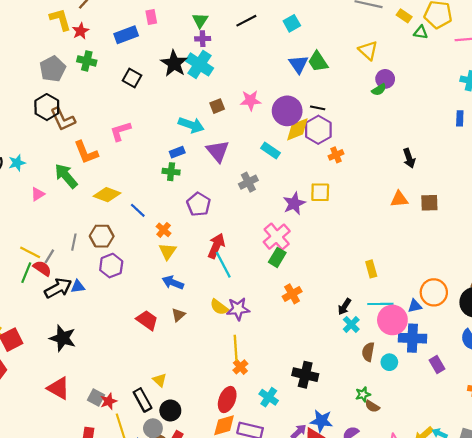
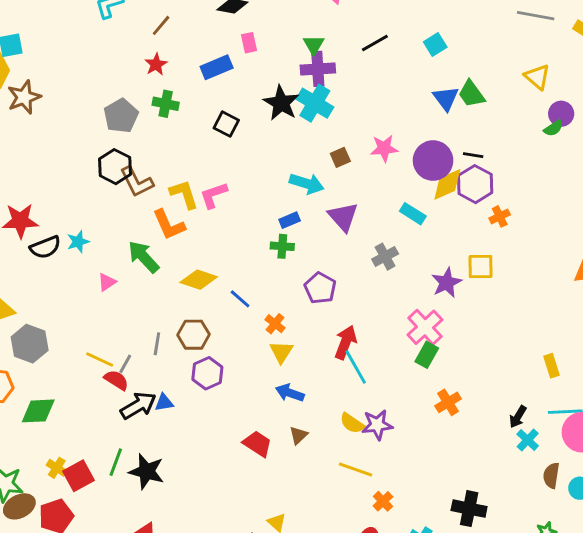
yellow L-shape: (60, 19) -> (184, 194), moved
purple cross: (203, 39) -> (318, 69), size x1.6
green line: (26, 273) -> (116, 462), moved
yellow line: (236, 348) -> (356, 469), moved, turned -65

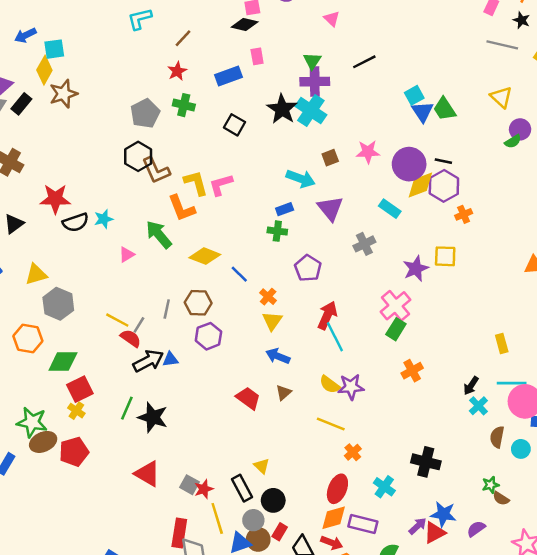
cyan square: (435, 44) -> (414, 95), moved
red square: (79, 476) -> (80, 389), moved

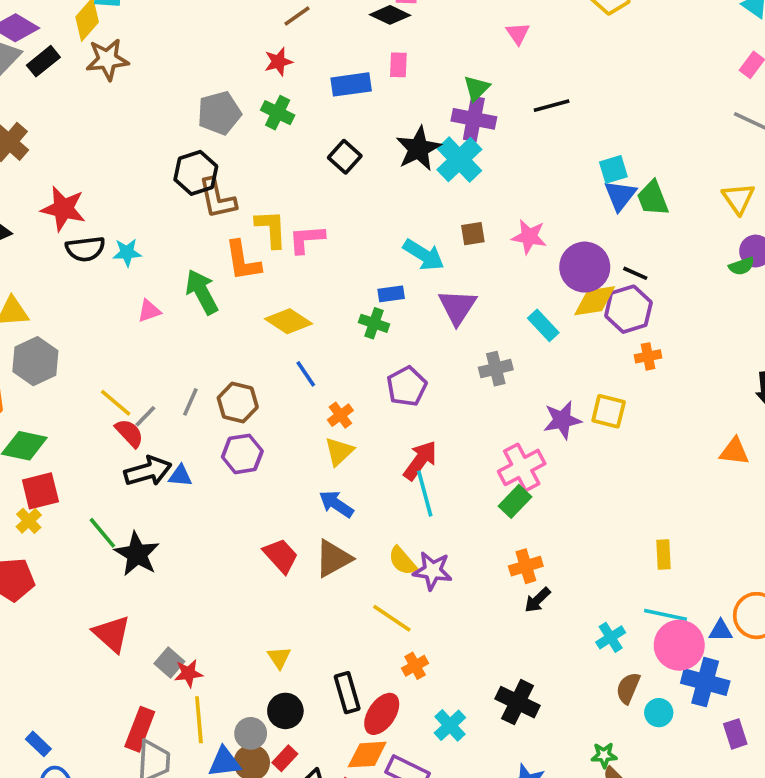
yellow diamond: (205, 256) -> (289, 321), moved
black arrow: (471, 386) -> (537, 600), moved
brown triangle: (284, 393) -> (333, 558), size x1.6
green line: (127, 408) -> (102, 533), turned -75
black rectangle: (242, 488) -> (347, 693), moved

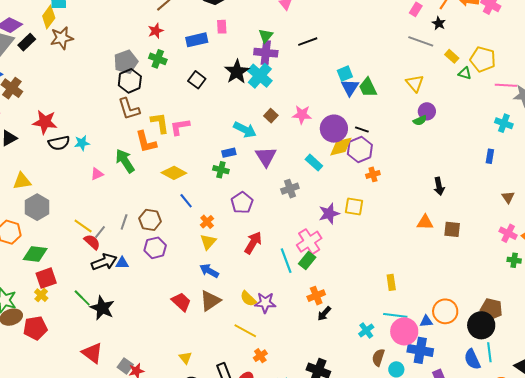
black hexagon: (196, 173) -> (130, 81), moved
brown square: (473, 234) -> (271, 116), turned -32
cyan line: (425, 494) -> (286, 261), moved

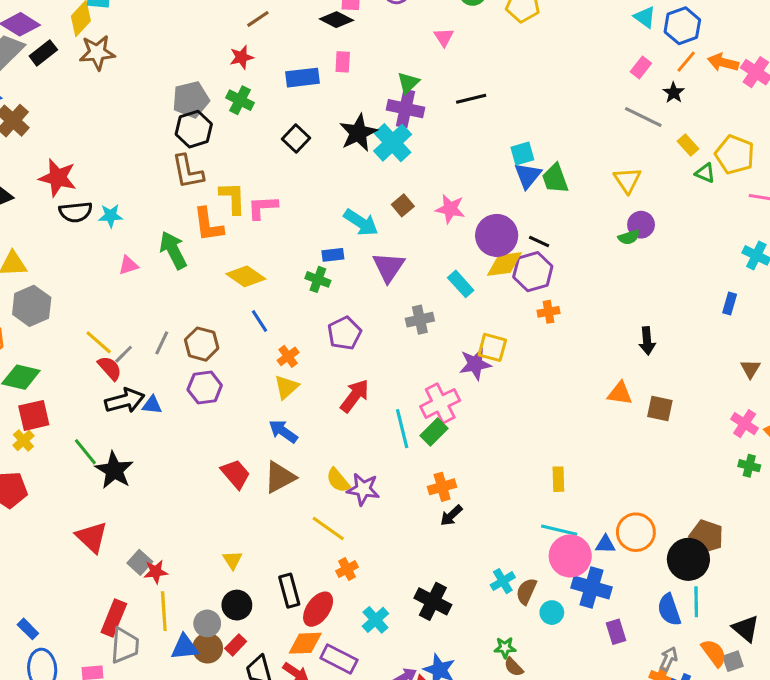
yellow square: (354, 207) -> (492, 347), moved
cyan cross: (366, 330) -> (503, 581), moved

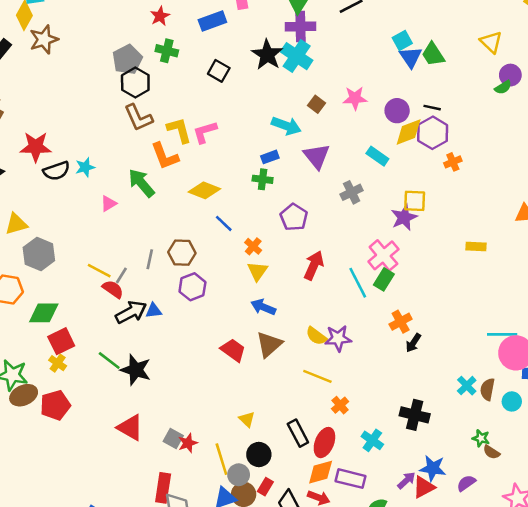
purple circle: (497, 235) -> (397, 111), size x0.7
yellow rectangle: (558, 479) -> (476, 246), moved, turned -72
yellow line: (164, 611) -> (221, 459), moved
green star: (505, 648) -> (481, 438), turned 30

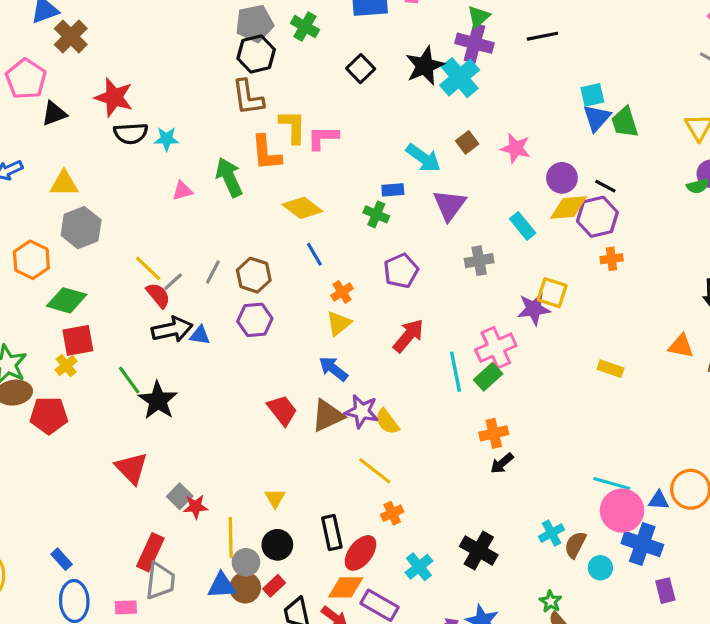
purple star: (338, 338) -> (362, 411), moved

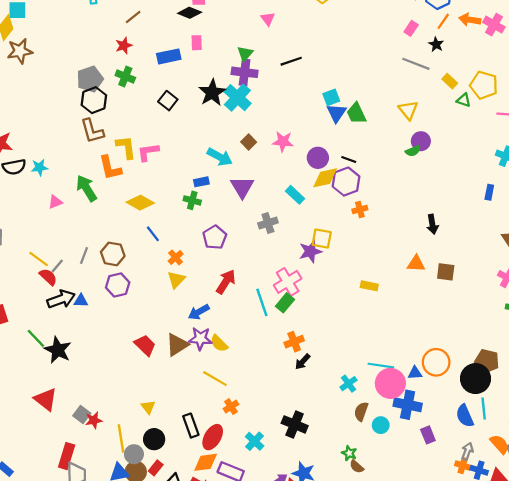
blue arrow: (333, 369) -> (199, 312), moved, turned -60
cyan cross: (552, 533) -> (348, 384), moved

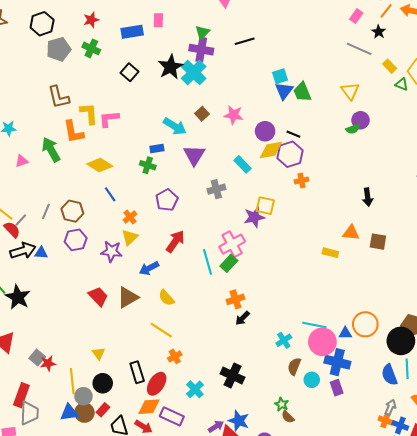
black hexagon: (94, 100) -> (42, 24), moved
yellow rectangle: (369, 286) -> (330, 253), moved
purple star: (200, 339) -> (111, 251), moved
purple rectangle: (428, 435) -> (337, 388), moved

